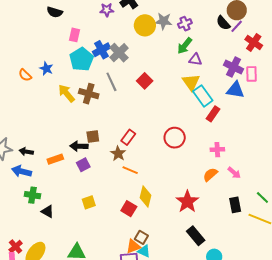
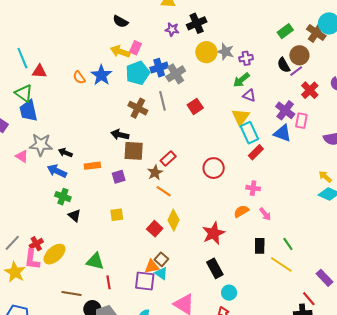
blue star: (46, 69) -> (101, 75), size x1.5
yellow arrow: (66, 93) -> (120, 52), moved, turned -42
brown square: (93, 136) -> (134, 151), size x1.5
black arrow: (79, 146) -> (120, 135), moved

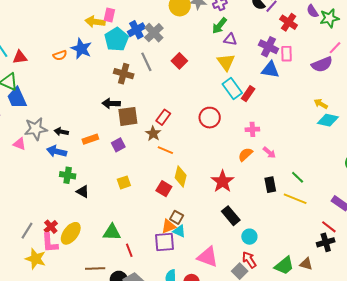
orange semicircle: (79, 77) -> (60, 55), turned -64
cyan rectangle: (249, 133) -> (232, 89), moved

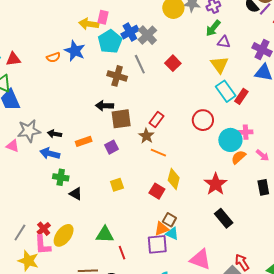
cyan circle: (249, 237) -> (230, 140), moved, size x1.5

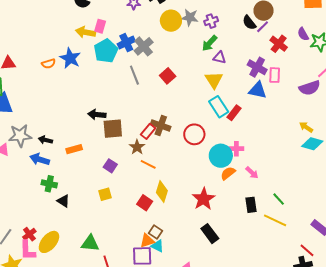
brown cross: (117, 76) -> (161, 126), moved
purple square: (111, 147) -> (110, 166), moved, turned -32

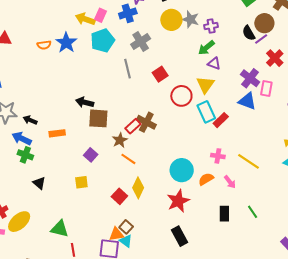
blue cross: (126, 43) -> (128, 13), moved
red circle: (194, 134) -> (181, 96), moved
cyan circle: (221, 156) -> (182, 170), moved
green cross: (49, 184) -> (25, 155), moved
yellow line: (275, 220) -> (249, 161), moved

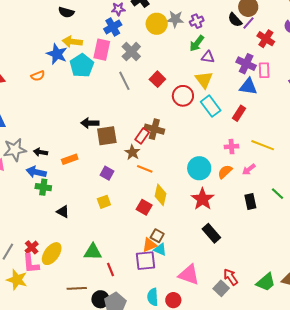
pink rectangle: (101, 15) -> (102, 50), moved, size x1.5
cyan pentagon: (103, 41) -> (82, 66), moved
blue star: (66, 43) -> (57, 54), moved
red rectangle: (221, 120) -> (239, 113), moved
pink arrow: (230, 182) -> (249, 169), turned 104

